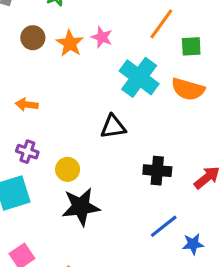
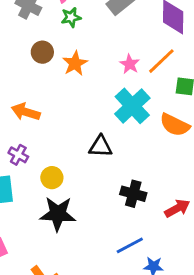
pink star: (102, 37) -> (130, 64), moved
orange arrow: (27, 105) -> (26, 112), size x1.4

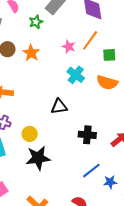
green star: (71, 17) -> (36, 22), moved
cyan cross: (132, 106) -> (76, 75), size x0.7

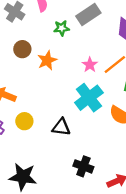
cyan cross: (76, 75) -> (89, 98), size x1.4
yellow circle: (30, 134) -> (24, 121), moved

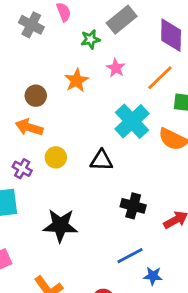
brown circle: (22, 49) -> (36, 96), moved
pink star: (90, 65) -> (116, 68), moved

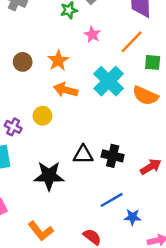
orange star: (77, 80) -> (58, 61), moved
orange arrow: (29, 127) -> (66, 90), moved
black triangle: (101, 160) -> (83, 155), moved

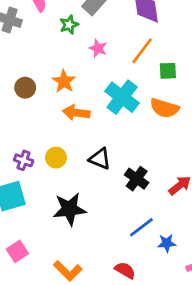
yellow circle: (43, 116) -> (56, 158), moved
black triangle: (83, 155) -> (100, 159), moved, turned 30
black cross: (113, 156) -> (137, 179), turned 30

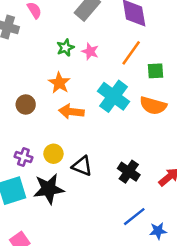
green star: (69, 25) -> (65, 48), moved
brown circle: (25, 88) -> (26, 104), moved
black triangle: (100, 159) -> (82, 166), moved
black star: (69, 209) -> (49, 189), moved

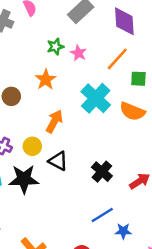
orange arrow: (71, 112) -> (54, 121), moved, turned 105

